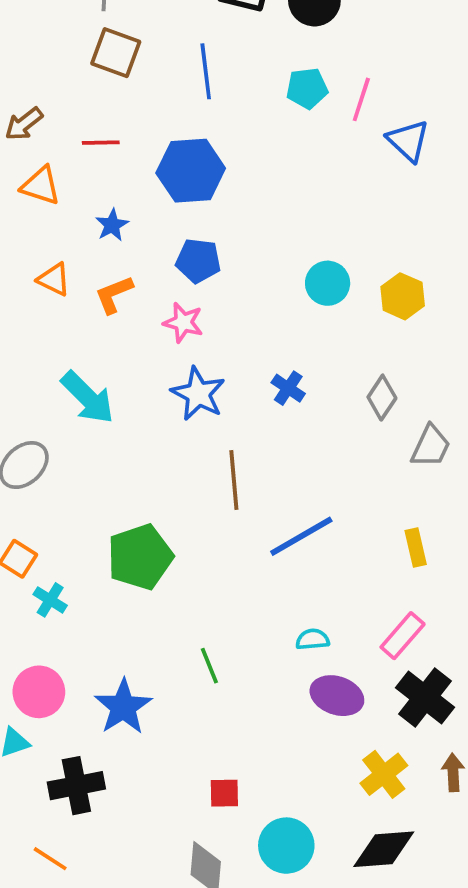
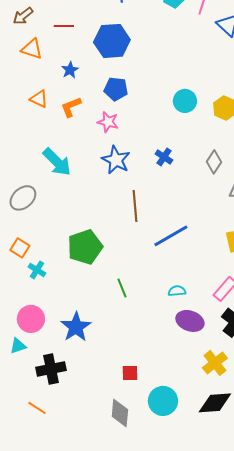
green line: (209, 666) -> (122, 288), moved

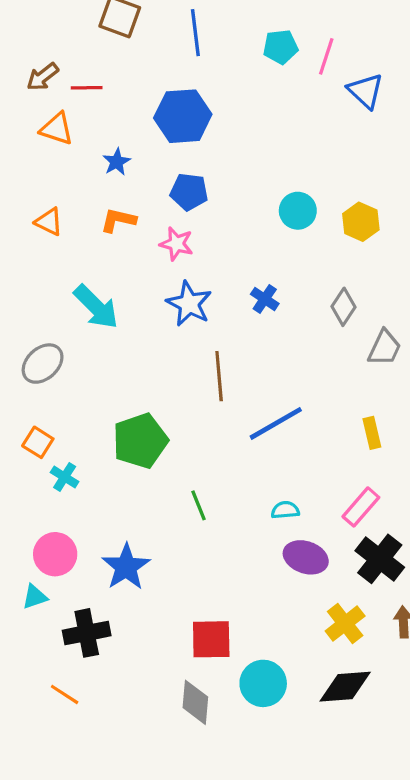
red line: (64, 26) -> (87, 88), moved
orange triangle: (39, 99) -> (49, 222), moved
orange L-shape: (71, 107) -> (118, 220), turned 35
red square: (130, 373) -> (211, 639), size x1.6

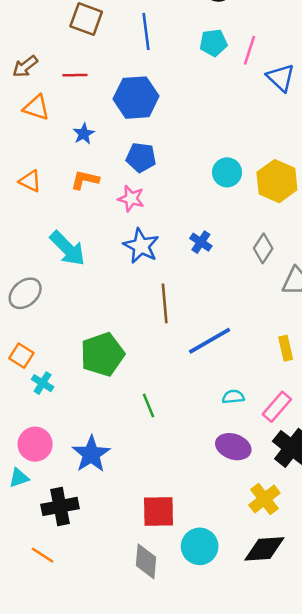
red line: (87, 88) -> (75, 75), moved
yellow hexagon: (361, 222) -> (277, 181), size x1.4
cyan semicircle: (285, 510) -> (233, 397), moved

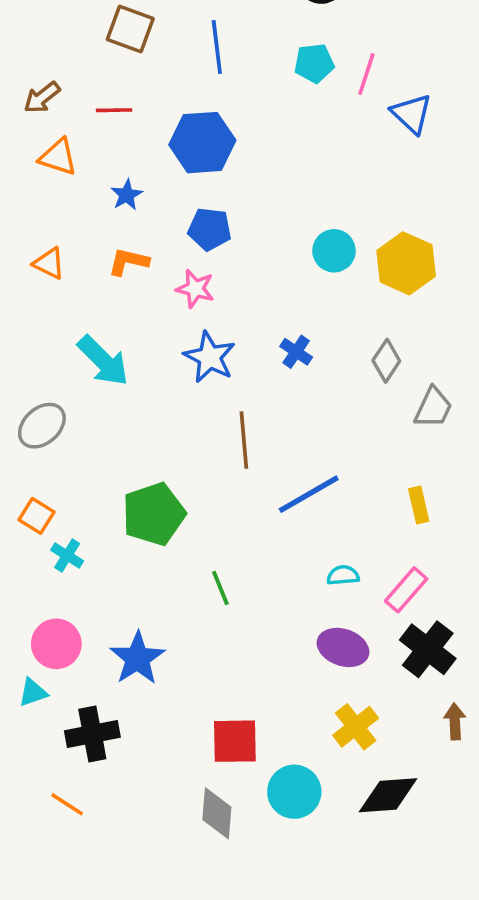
yellow cross: (264, 499) -> (356, 727), moved

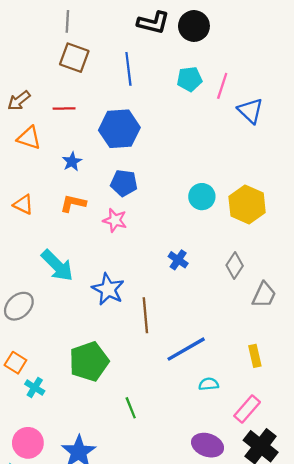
blue star: (210, 357) -> (108, 289), moved
cyan semicircle: (343, 575) -> (209, 384), moved

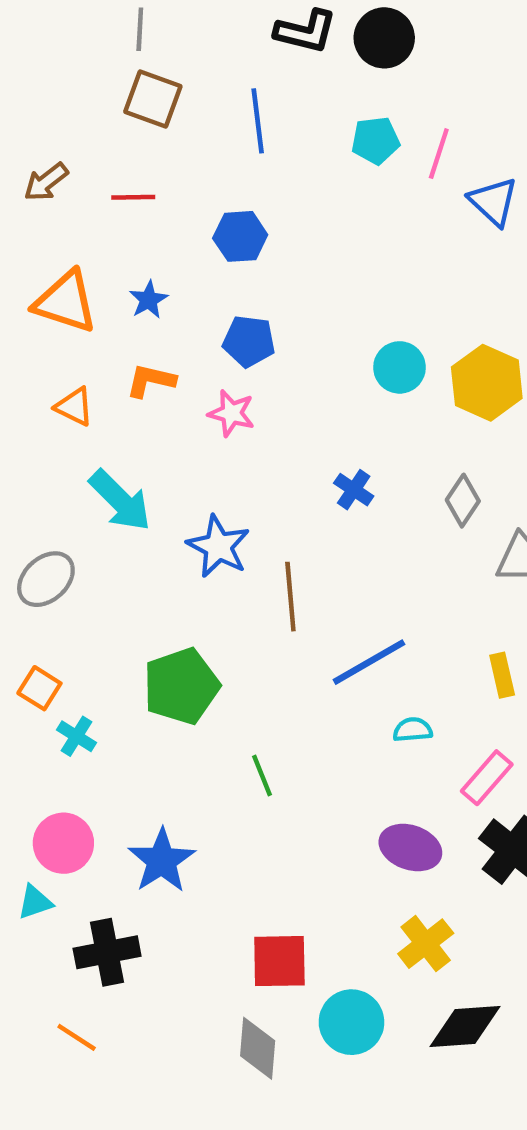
blue hexagon: (119, 129) -> (240, 236), size x0.7
orange triangle: (29, 138) -> (66, 302), moved, size x1.4
orange triangle: (23, 204) -> (74, 407), moved

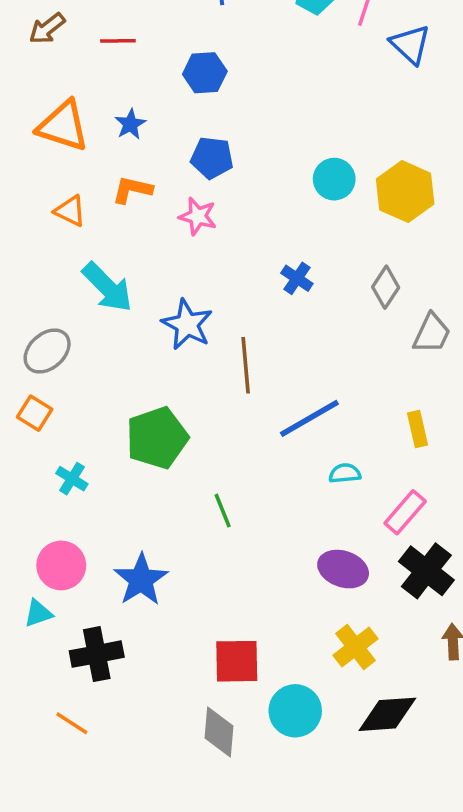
orange square: (39, 688) -> (35, 413), moved

